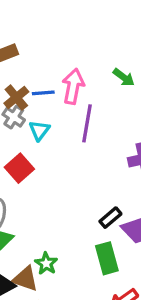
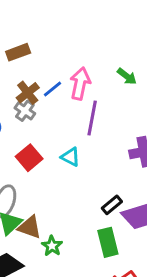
blue line: (43, 93) -> (52, 89), turned -36
cyan triangle: (39, 130) -> (71, 157), moved, turned -42
brown triangle: (25, 279) -> (30, 227), moved

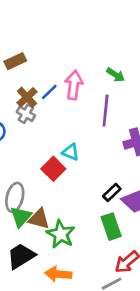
purple line: (92, 118) -> (106, 111), moved
red square: (29, 158) -> (53, 169), moved
green star: (52, 246) -> (61, 234), size x1.5

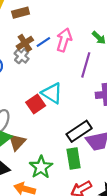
cyan triangle: (71, 152) -> (52, 93), size x1.5
black rectangle: (112, 192) -> (79, 131), size x1.6
brown triangle: (39, 219) -> (17, 142), turned 48
green star: (61, 234) -> (41, 167), moved

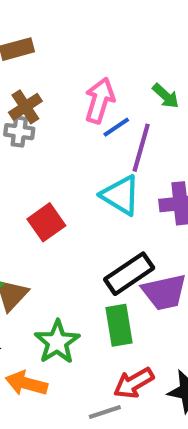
blue line: (43, 42) -> (116, 127), moved
gray cross: (22, 56) -> (19, 132), turned -32
cyan triangle: (52, 93) -> (121, 195), moved

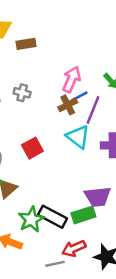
brown cross: (25, 107) -> (68, 105), moved
black rectangle: (129, 274) -> (52, 217), moved, turned 56
green rectangle: (119, 325) -> (83, 215), moved, turned 75

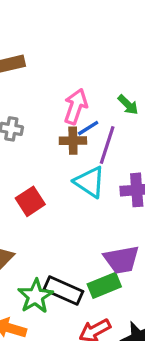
brown cross: (68, 105) -> (73, 141), turned 30

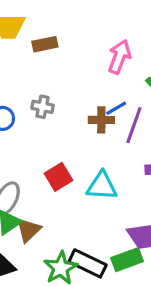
pink arrow: (76, 106) -> (119, 57), moved
cyan triangle: (90, 182) -> (102, 186), moved, turned -32

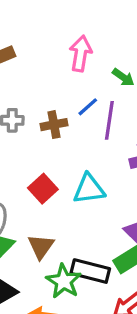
brown cross: (101, 120) -> (54, 125), moved
brown triangle: (28, 230) -> (41, 246), moved

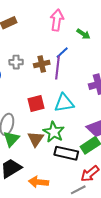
purple line: (109, 120) -> (57, 68), moved
red square: (43, 189) -> (36, 103), turned 30
green star: (64, 281) -> (54, 132), moved

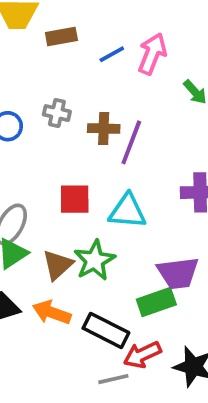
blue line: (62, 53) -> (112, 54), moved
black rectangle: (66, 153) -> (106, 330), moved
orange arrow: (39, 182) -> (52, 312), moved

